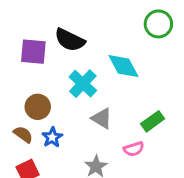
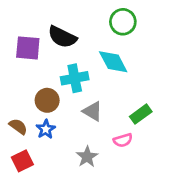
green circle: (158, 24) -> (123, 22), moved
cyan cross: (83, 84) -> (75, 78), turned 36
brown circle: (38, 107) -> (47, 100), moved

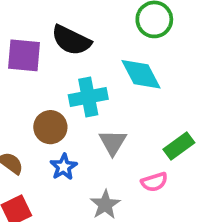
gray triangle: (93, 111) -> (113, 142), turned 30
blue star: (46, 129) -> (64, 167), moved

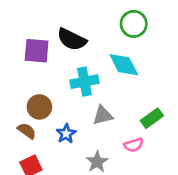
brown circle: (50, 127) -> (39, 107), moved
gray triangle: (113, 142) -> (103, 115), turned 45

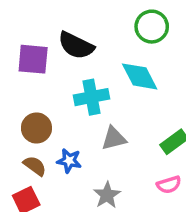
brown semicircle: (27, 131) -> (35, 166), moved
blue star: (66, 134) -> (69, 161), turned -30
pink semicircle: (134, 145) -> (169, 185), moved

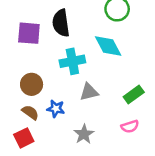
black semicircle: (76, 45) -> (61, 23), turned 56

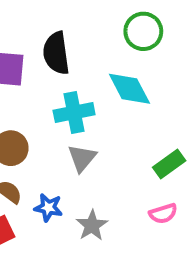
gray triangle: (89, 92) -> (82, 158), moved, turned -36
blue star: (56, 109) -> (48, 208), moved

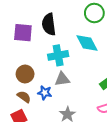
gray triangle: (82, 158) -> (62, 79), turned 42
blue star: (48, 208) -> (45, 93), moved

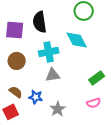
brown circle: (25, 74) -> (17, 61), moved
blue star: (45, 93) -> (36, 97), moved

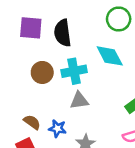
purple square: (15, 30) -> (31, 28), moved
brown circle: (17, 61) -> (42, 72), moved

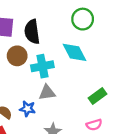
brown circle: (42, 72) -> (17, 56), moved
blue star: (57, 128) -> (27, 109), moved

